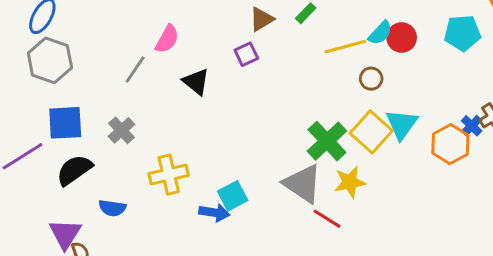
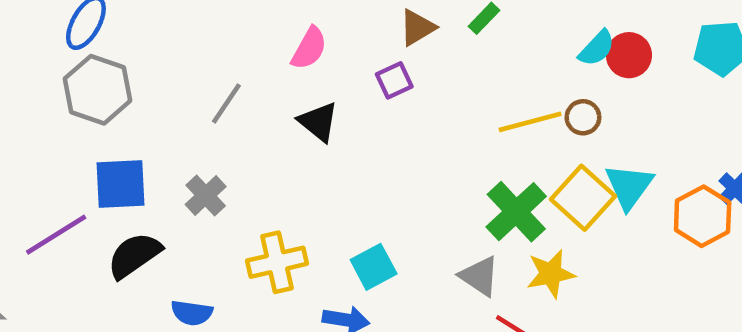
pink semicircle: (167, 39) -> (309, 48), moved
yellow line: (345, 47) -> (530, 122), moved
gray triangle: (303, 184) -> (479, 276), size x0.7
cyan square: (233, 196) -> (374, 267), moved

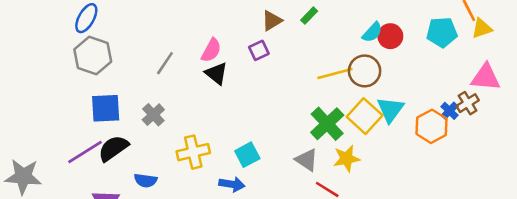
pink semicircle: (309, 48) -> (211, 50), moved
brown circle: (583, 117) -> (365, 71), size x1.6
purple line: (56, 235) -> (85, 152), moved

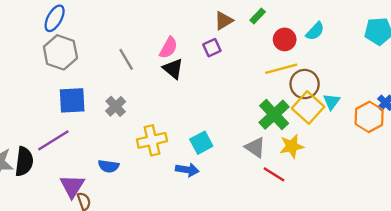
red circle: (390, 36) -> (285, 39), moved
gray line: (165, 63) -> (126, 59), turned -65
brown circle: (365, 71) -> (305, 84), moved
cyan triangle: (390, 110) -> (332, 102), size x0.7
black semicircle: (113, 148) -> (24, 161), moved, turned 132

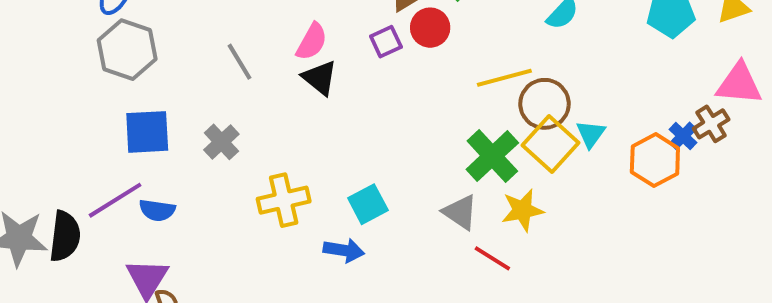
red circle: (285, 39) -> (430, 28), moved
blue semicircle: (109, 166) -> (157, 210), moved

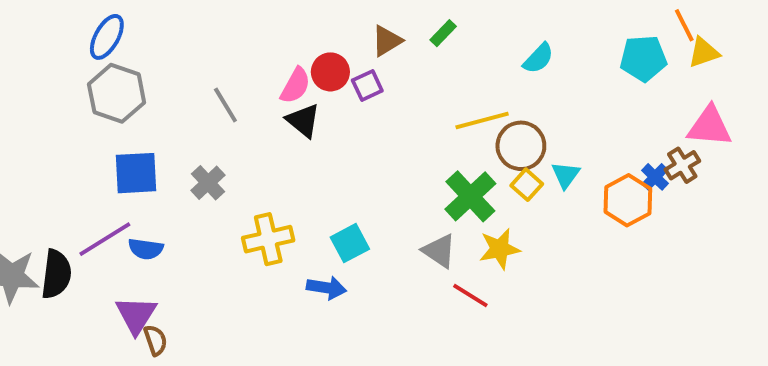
red circle: (430, 28) -> (330, 72), moved
yellow square: (551, 144) -> (527, 185), size x0.6

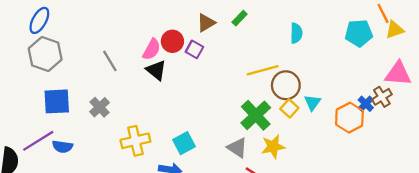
cyan semicircle: (538, 58) -> (296, 33), turned -42
purple square: (367, 86) -> (194, 49), turned -36

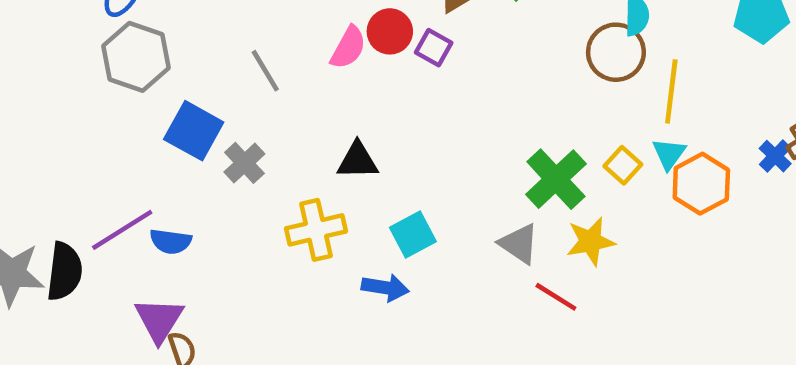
black triangle: (156, 70) -> (358, 161), moved, turned -40
yellow line: (263, 70) -> (671, 91), moved, turned -68
brown circle: (286, 85) -> (616, 52), moved
blue square: (57, 101) -> (194, 131), moved, turned 32
orange hexagon: (349, 118) -> (701, 184), moved

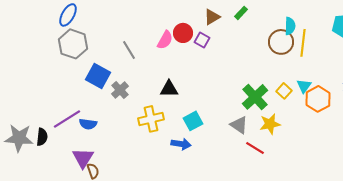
yellow line: (671, 91) -> (303, 43), moved
black semicircle: (64, 271) -> (42, 137), size x0.7

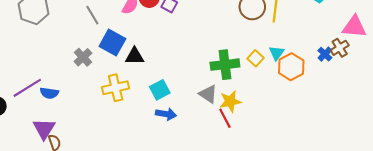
blue square: (98, 76) -> (112, 43), moved
green cross: (255, 97) -> (225, 65), turned 36
yellow star: (270, 124) -> (230, 101), moved
blue arrow: (181, 144) -> (166, 114), moved
red line: (255, 148) -> (225, 118), turned 30

